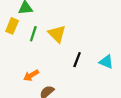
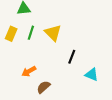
yellow rectangle: (12, 26) -> (11, 34), moved
cyan triangle: (106, 62) -> (92, 74), moved

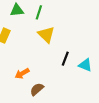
green line: (31, 33) -> (39, 12), moved
cyan triangle: (92, 74) -> (85, 65), moved

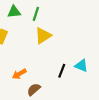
yellow triangle: (46, 35) -> (43, 36), turned 42
black line: (65, 59) -> (62, 71), moved

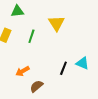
green line: (36, 14) -> (31, 36), moved
yellow triangle: (43, 36) -> (56, 23), moved, turned -30

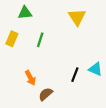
yellow triangle: (56, 23) -> (77, 17), moved
orange arrow: (22, 71) -> (30, 78), turned -88

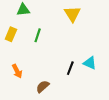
orange arrow: (30, 78) -> (17, 71), moved

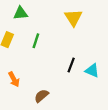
black line: (70, 68) -> (71, 65), moved

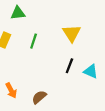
yellow triangle: (73, 18) -> (72, 33), moved
orange arrow: (14, 79) -> (11, 90), moved

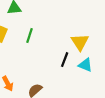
yellow triangle: (72, 33) -> (80, 42), moved

